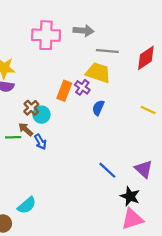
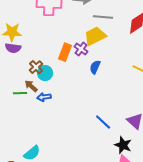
yellow trapezoid: (98, 73) -> (95, 36), turned -45
blue arrow: (40, 142) -> (44, 97), turned 112

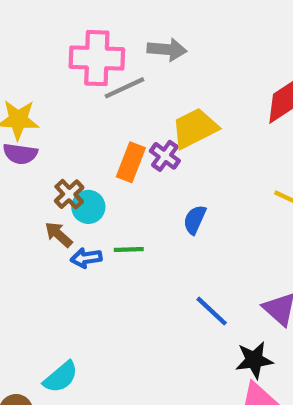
gray line: (103, 17) -> (124, 88), moved, turned -30
blue semicircle: (95, 67) -> (195, 220), moved
green line: (20, 93) -> (129, 249), moved
black star: (123, 145) -> (254, 360), turned -30

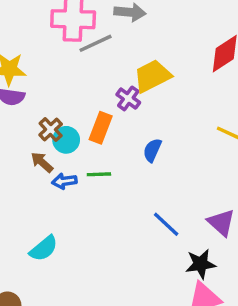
orange rectangle: (131, 162) -> (101, 128), moved
cyan semicircle: (61, 377) -> (44, 248), moved

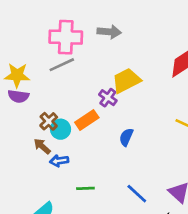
gray line: (95, 43) -> (62, 65), moved
orange rectangle: (101, 128) -> (87, 120), turned 35
green line: (99, 174) -> (85, 188), moved

